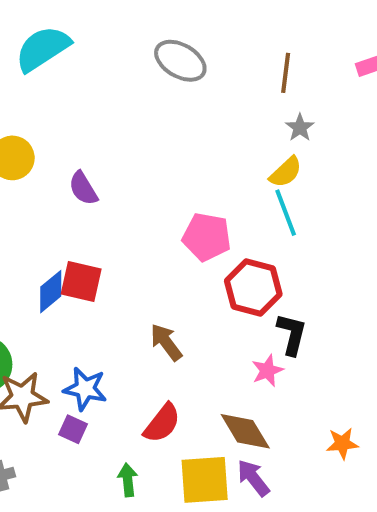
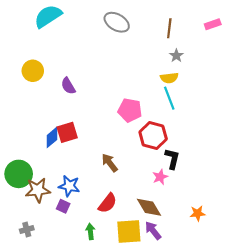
yellow semicircle: (286, 172) -> (169, 78), turned 36
red square: (81, 281) -> (67, 132), turned -30

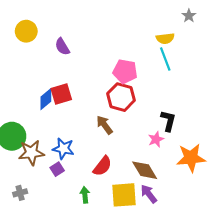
gray star: (176, 56) -> (189, 16), moved
red hexagon: (153, 135) -> (121, 97), moved
purple square: (63, 206) -> (57, 169), turned 32
orange star: (198, 213) -> (191, 158), moved, size x1.8

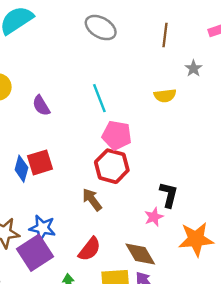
cyan line: (165, 59) -> (99, 98), moved
blue diamond: (46, 99) -> (21, 169), turned -35
purple square: (57, 169) -> (35, 253), size x2.0

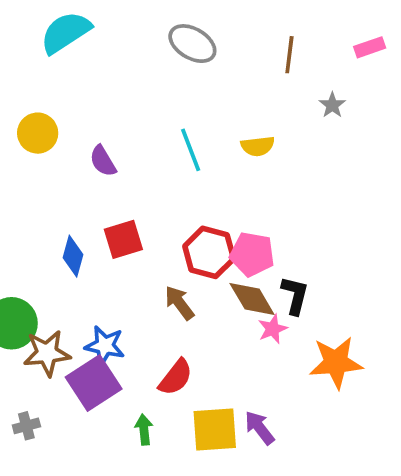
yellow semicircle: (165, 96) -> (258, 146), moved
pink pentagon: (117, 135) -> (252, 254), moved
red square: (40, 162) -> (123, 239), moved
brown diamond: (140, 254) -> (252, 299), moved

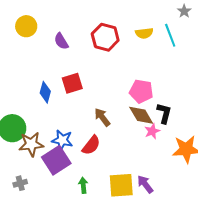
cyan line: (191, 150) -> (170, 35), moved
red hexagon: (209, 252) -> (105, 37), moved
red semicircle: (176, 377) -> (91, 145), moved

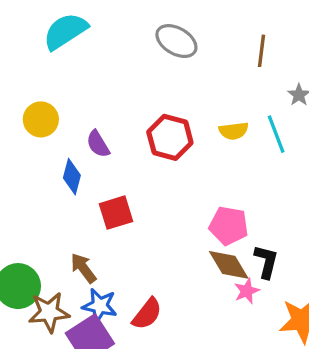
blue diamond: (45, 92) -> (72, 177), moved
brown arrow: (102, 117) -> (83, 268), moved

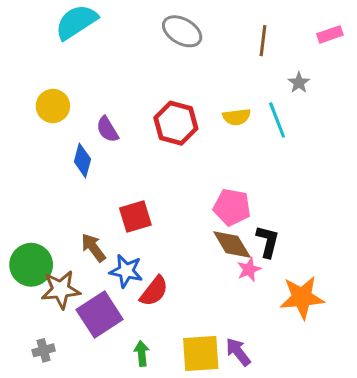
red square: (116, 213) -> (135, 217), moved
blue star: (100, 306) -> (126, 271), moved

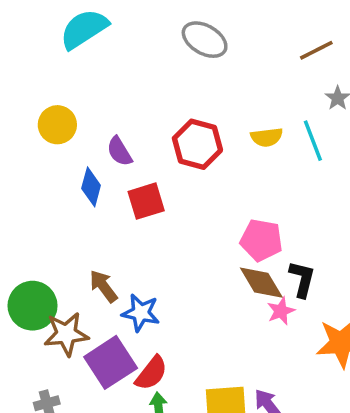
brown line: (263, 41) -> (316, 50), moved, turned 56
red square: (135, 217) -> (146, 201), moved
red semicircle: (154, 291) -> (151, 373), moved

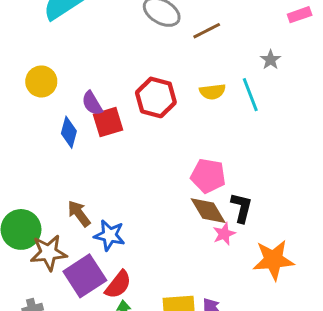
brown line: (316, 50) -> (207, 31), moved
red square: (146, 201) -> (108, 122), moved

